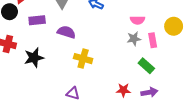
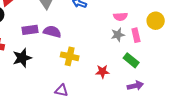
purple rectangle: (37, 20) -> (30, 30), moved
red star: (123, 90) -> (102, 72), moved

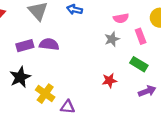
gray star: (118, 35) -> (112, 39), moved
yellow cross: (70, 56) -> (45, 94), moved, turned 30

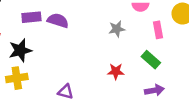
gray star: (112, 39) -> (117, 29), moved
yellow cross: (45, 94) -> (17, 78), moved, turned 36

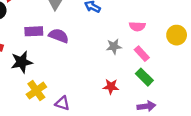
pink rectangle: (158, 30) -> (142, 54), moved, turned -35
yellow cross: (17, 78) -> (36, 91), moved, turned -30

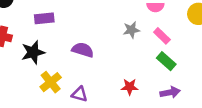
purple semicircle: (59, 36) -> (83, 50), moved
red star: (111, 87) -> (130, 87), moved

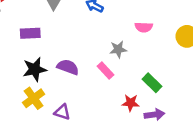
pink rectangle: (162, 36) -> (105, 71), moved
black star: (33, 52) -> (35, 69), moved
red star: (130, 87) -> (131, 103), moved

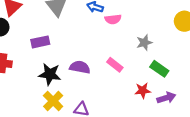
pink semicircle: (144, 27) -> (113, 19), moved
gray star: (118, 49) -> (144, 43), moved
black star: (35, 69) -> (50, 74), turned 30

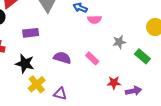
green rectangle: (159, 69) -> (142, 56), moved
black star: (50, 74) -> (25, 64), moved

